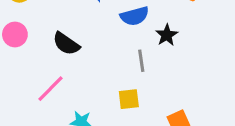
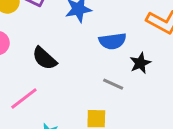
gray line: (141, 61) -> (113, 84), turned -65

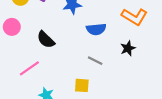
black star: (140, 63) -> (128, 48), moved

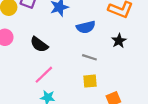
pink line: (29, 68) -> (44, 75), moved
yellow square: (82, 85) -> (90, 81), moved

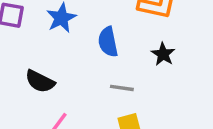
blue semicircle: (86, 27) -> (108, 42), turned 102

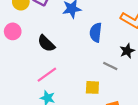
gray line: (122, 88) -> (110, 66), moved

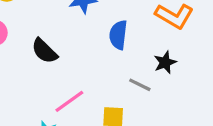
pink line: (47, 75) -> (69, 101), moved

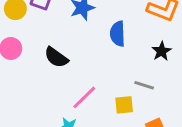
gray line: (140, 85) -> (144, 85), moved

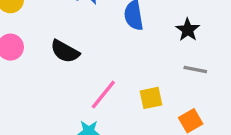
gray line: (144, 85) -> (195, 70), moved

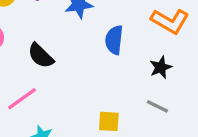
pink line: (103, 95) -> (22, 99), moved

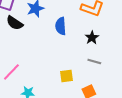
black semicircle: (41, 56) -> (15, 23), moved

